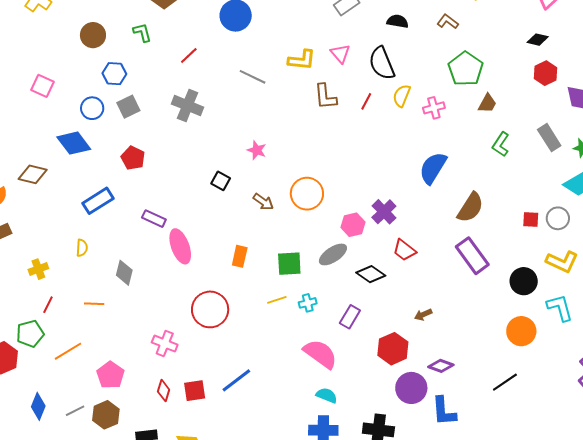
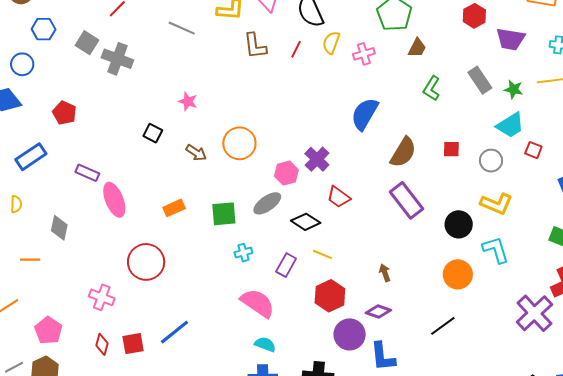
gray square: (128, 107) -> (87, 43), moved, turned -30
red square: (531, 220) -> (451, 149), moved
orange rectangle: (240, 256) -> (174, 208), turned 55
yellow line: (277, 300) -> (322, 254), moved, turned 42
brown arrow: (423, 315) -> (385, 273), moved, turned 96

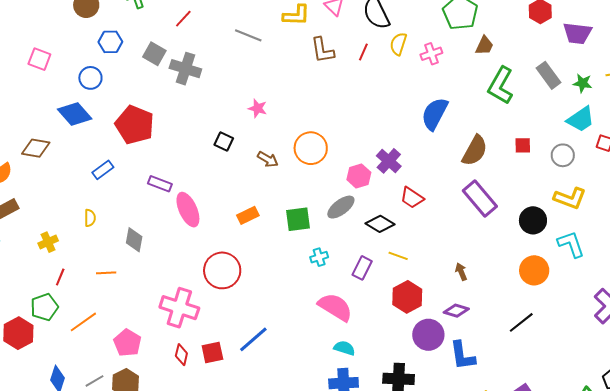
green L-shape: (432, 88) -> (501, 85), size x1.5
red pentagon: (64, 113) -> (135, 125), size x1.6
blue rectangle: (31, 157) -> (103, 170), size x0.7
pink cross: (102, 297) -> (179, 308), size x1.5

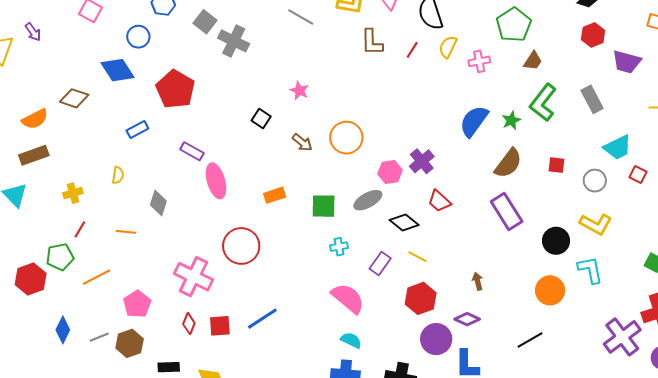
green star: (583, 83) -> (511, 120), moved, turned 30

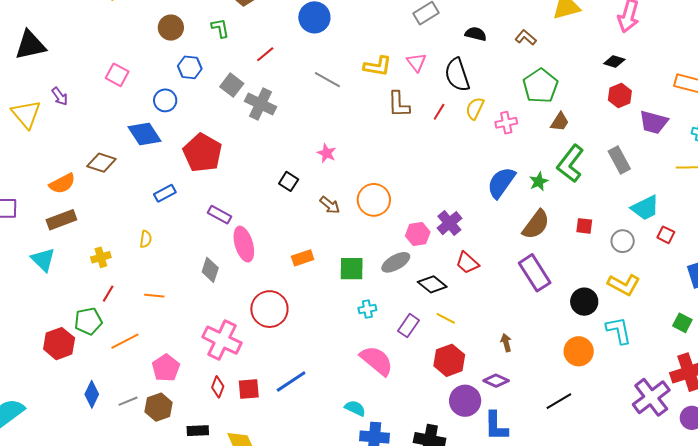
gray diamond: (158, 203) -> (210, 270), moved
cyan semicircle: (351, 340) -> (355, 408), moved

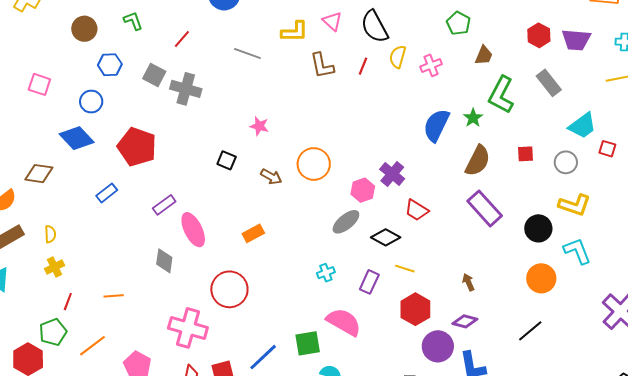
green pentagon: (540, 86) -> (458, 23), size x0.7
red hexagon: (620, 95) -> (539, 35), moved
purple rectangle: (220, 215) -> (164, 205), turned -55
yellow semicircle: (146, 239) -> (50, 234), moved
green square: (352, 269) -> (308, 343), moved

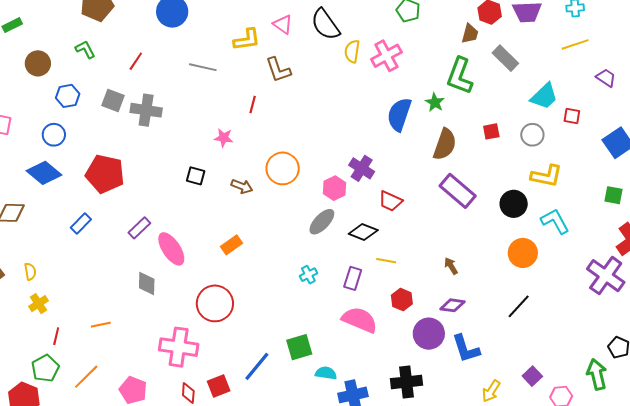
brown trapezoid: (484, 55) -> (470, 34), moved
pink cross: (431, 65) -> (386, 56), size x1.4
red line: (363, 66) -> (253, 105), moved
red hexagon: (415, 309) -> (402, 300), size x0.7
pink semicircle: (344, 322) -> (360, 320), moved

